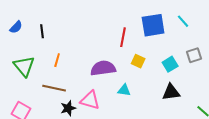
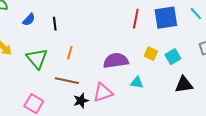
red line: (123, 37) -> (136, 19), moved
cyan square: (170, 64) -> (173, 57), moved
pink triangle: (90, 100) -> (103, 93), turned -35

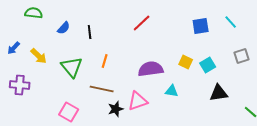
blue square: (166, 18) -> (201, 26), size x0.7
red line: (136, 19) -> (142, 23), moved, turned 36

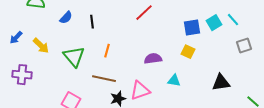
cyan line: (231, 22) -> (233, 20), moved
blue square: (201, 26) -> (192, 28), moved
cyan square: (208, 65) -> (214, 23), moved
purple semicircle: (151, 69) -> (153, 59), size x0.7

